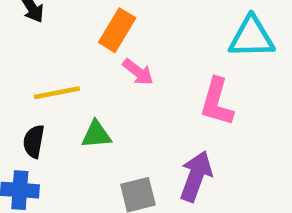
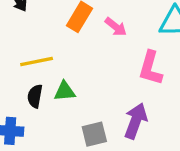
pink arrow: (138, 72) -> (116, 27), moved
black semicircle: (34, 141) -> (35, 96), moved

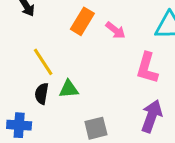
yellow line: (37, 62) -> (43, 62), turned 68
purple arrow: (136, 121) -> (152, 116), moved

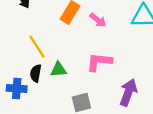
pink L-shape: (147, 68) -> (99, 62), moved, turned 80
blue cross: (19, 125) -> (17, 89), moved

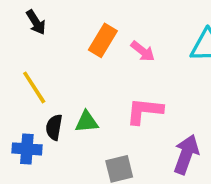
yellow line: (37, 47) -> (34, 87), moved

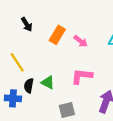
black arrow: (36, 22) -> (27, 24), moved
green triangle: (87, 122) -> (48, 83), turned 32

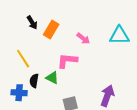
orange rectangle: (57, 35) -> (51, 30), moved
pink L-shape: (82, 76) -> (67, 61), moved

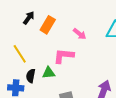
black arrow: (32, 22) -> (29, 18), turned -112
green triangle: (52, 78) -> (49, 73), turned -32

